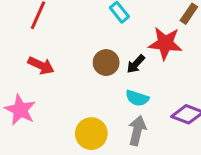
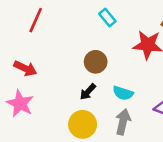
black arrow: (136, 64) -> (88, 92), moved
red arrow: (41, 66) -> (25, 68), moved

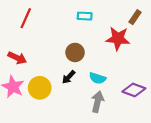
cyan rectangle: (107, 17) -> (85, 16), turned -48
yellow circle: (83, 124) -> (40, 88), moved

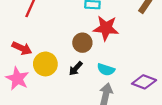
red star: (118, 39) -> (106, 28), moved
yellow circle: (40, 88) -> (45, 64), moved

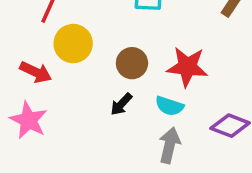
red star: (106, 28) -> (187, 67), moved
yellow circle: (45, 64) -> (73, 44), moved

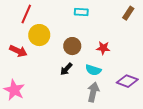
red star: (187, 67) -> (103, 48), size x0.6
pink star: (29, 120) -> (14, 90), moved

